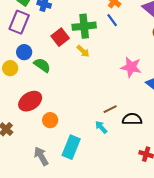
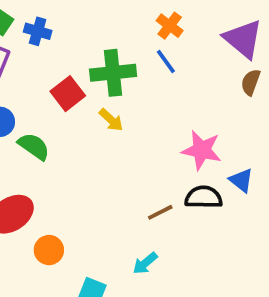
brown line: (110, 109) -> (160, 212), moved
black semicircle: (132, 119) -> (204, 197), moved
cyan arrow: (101, 127) -> (145, 263), turned -88

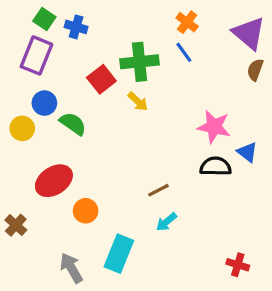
brown line: (160, 212) -> (159, 190), moved

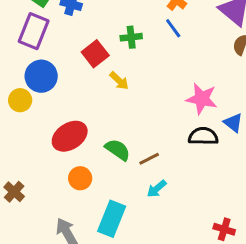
green cross: (139, 62) -> (131, 37), size x0.6
yellow arrow: (138, 101) -> (119, 81), moved
blue circle: (44, 103) -> (41, 76), size x1.4
green semicircle: (73, 124) -> (118, 150), moved
red ellipse: (54, 181) -> (70, 136), moved

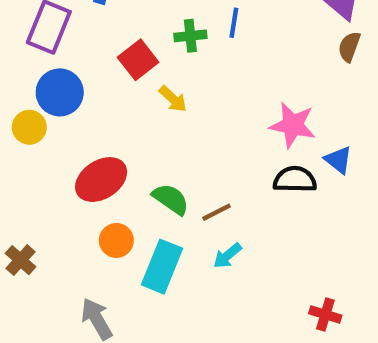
blue line: (173, 28) -> (234, 23), moved, turned 45
cyan rectangle: (112, 219) -> (162, 267), moved

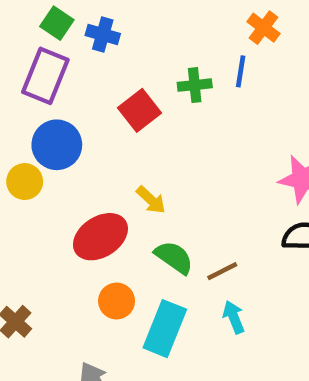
yellow arrow: (173, 99) -> (151, 200), moved
cyan arrow: (227, 256) -> (234, 317), turned 108

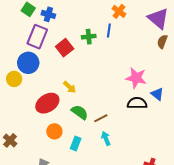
purple rectangle: (45, 76) -> (37, 37), moved
cyan rectangle: (165, 329) -> (76, 143), size x0.6

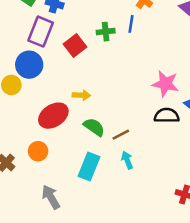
yellow arrow: (70, 87) -> (81, 95), turned -40
orange circle: (54, 131) -> (38, 151), moved
cyan rectangle: (76, 143) -> (89, 166), size x1.5

